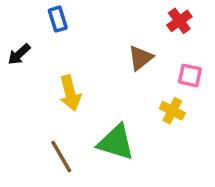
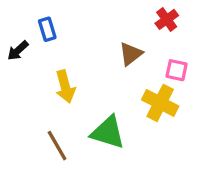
blue rectangle: (58, 19) -> (47, 29), moved
yellow cross: (172, 111) -> (160, 103), size x1.5

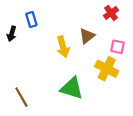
black arrow: (18, 51) -> (12, 34), turned -32
yellow arrow: (65, 87) -> (63, 47), moved
brown line: (57, 146) -> (21, 97), moved

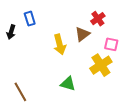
red cross: (111, 13) -> (98, 19), moved
yellow cross: (107, 69) -> (101, 65), turned 30
green triangle: (72, 88) -> (68, 84), size x0.7

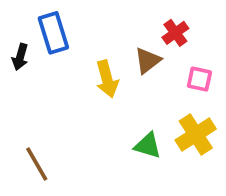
blue rectangle: (30, 19) -> (53, 33), size x1.5
yellow cross: (101, 65) -> (196, 134), moved
green triangle: (68, 84) -> (148, 146), moved

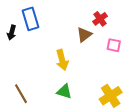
yellow arrow: (107, 79) -> (62, 60), moved
yellow cross: (196, 134) -> (111, 96), moved
green triangle: (148, 146) -> (64, 92), moved

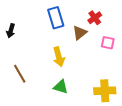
blue rectangle: (31, 19) -> (56, 18), moved
brown line: (21, 94) -> (20, 74), moved
yellow cross: (111, 96) -> (105, 91), turned 30

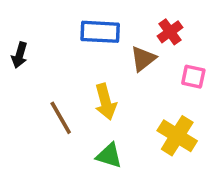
blue rectangle: (56, 18) -> (100, 32), turned -70
brown line: (20, 74) -> (61, 118), moved
yellow cross: (105, 91) -> (177, 136), moved, turned 35

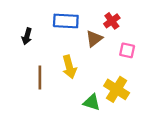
black arrow: (19, 55) -> (27, 36), moved
brown line: (61, 118) -> (40, 78), turned 30
green triangle: (109, 155) -> (92, 102), moved

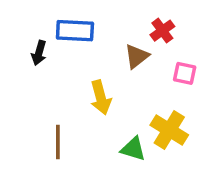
blue rectangle: (66, 21) -> (75, 31), moved
brown line: (40, 78) -> (58, 142), moved

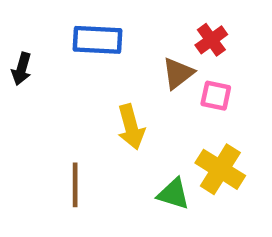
black arrow: (39, 53) -> (22, 69), moved
pink square: (185, 73) -> (216, 96), moved

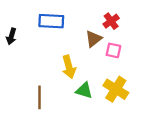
green triangle: (173, 194) -> (84, 90), moved

